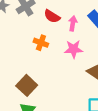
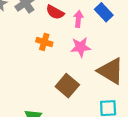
brown square: (27, 85) -> (67, 86), moved

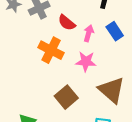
orange cross: (44, 42) -> (51, 50), size x1.5

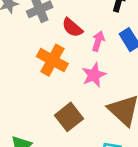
pink star: (86, 61) -> (94, 75), turned -30

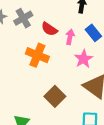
pink star: (94, 75) -> (84, 59), moved

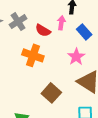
pink arrow: (70, 37) -> (61, 23), moved

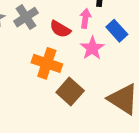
pink star: (76, 57) -> (92, 48), moved
brown square: (51, 93) -> (70, 92), moved

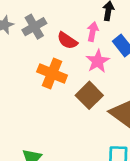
brown square: (70, 92) -> (89, 95), moved

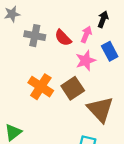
gray cross: (34, 27) -> (35, 36), moved, turned 30
orange cross: (52, 73) -> (41, 87), moved

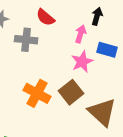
red semicircle: (63, 38) -> (45, 17), moved
blue rectangle: (110, 51) -> (107, 50), turned -42

